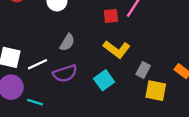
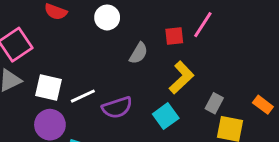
gray semicircle: (67, 42) -> (139, 53), moved
yellow L-shape: (117, 49) -> (181, 77), turned -80

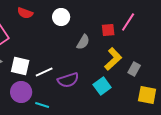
gray rectangle: (214, 103) -> (134, 69), moved

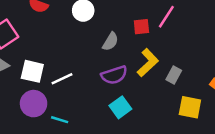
purple semicircle: (68, 80) -> (114, 75), moved
cyan square: (102, 86) -> (120, 107), moved

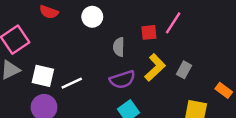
gray semicircle: (110, 42) -> (119, 47), turned 150
gray rectangle: (174, 75) -> (184, 70), moved

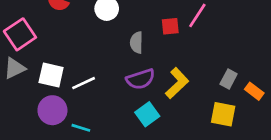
yellow L-shape: (155, 67) -> (177, 83), moved
gray rectangle: (184, 70) -> (229, 79), moved

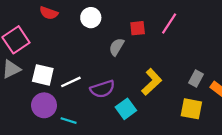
red square: (170, 26) -> (138, 28), moved
gray semicircle: (136, 42) -> (117, 47), turned 30
purple semicircle: (141, 79) -> (102, 89), moved

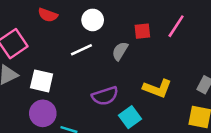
white line: (71, 82) -> (81, 50), moved
yellow L-shape: (152, 82) -> (157, 88), turned 64

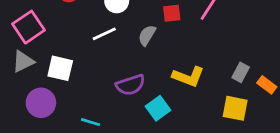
purple circle: (43, 113) -> (41, 103), moved

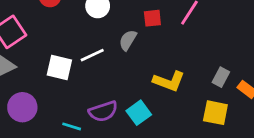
white line: (104, 34) -> (92, 55), moved
white square: (60, 68) -> (59, 67), moved
purple semicircle: (130, 85) -> (103, 111), moved

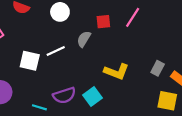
yellow square: (215, 113) -> (167, 101), moved

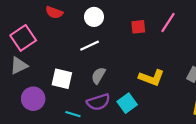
gray semicircle: (84, 39) -> (98, 75), moved
white line: (56, 51) -> (90, 46), moved
white square: (30, 61) -> (62, 79), moved

